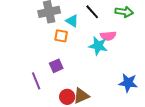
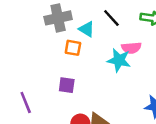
purple square: (56, 66) -> (67, 85), turned 32
purple line: (36, 81) -> (26, 102), moved

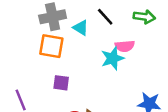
orange square: (73, 48) -> (51, 46), moved, size x1.5
cyan star: (119, 60) -> (113, 58), turned -30

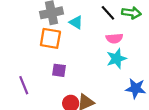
black line: (105, 17) -> (108, 13), moved
cyan star: (113, 58) -> (116, 59), moved

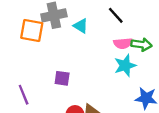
green arrow: (131, 13) -> (141, 45), moved
orange square: (50, 38) -> (32, 31), moved

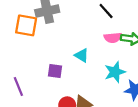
cyan triangle: (81, 26) -> (82, 55), moved
cyan star: (125, 66) -> (115, 72), moved

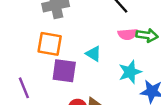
orange square: (26, 25) -> (50, 44), moved
purple square: (55, 71) -> (64, 71), size x1.5

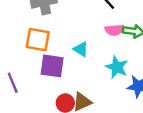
cyan star: (130, 72) -> (117, 67), turned -30

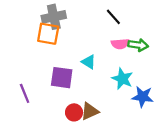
orange square: (38, 40) -> (48, 34), moved

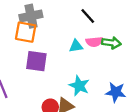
cyan triangle: (89, 62) -> (76, 46), moved, turned -40
purple square: (62, 78) -> (36, 61), moved
cyan star: (122, 79) -> (79, 86), moved

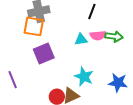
black line: (88, 16) -> (92, 11), turned 63
purple square: (36, 61) -> (44, 54), turned -30

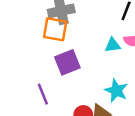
purple line: (13, 80) -> (43, 94), moved

